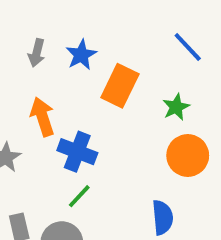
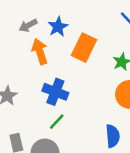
gray arrow: (37, 53) -> (28, 25), turned 48
orange arrow: (42, 117) -> (40, 51), moved

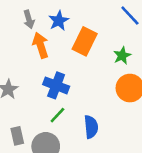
gray arrow: (28, 25) -> (29, 19), turned -78
blue semicircle: (113, 136) -> (91, 127), moved

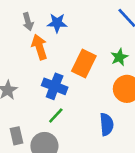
blue star: (59, 21) -> (57, 23), turned 30
orange rectangle: (85, 41) -> (84, 63), moved
blue semicircle: (91, 127) -> (107, 124), moved

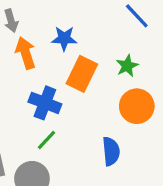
blue star: (57, 23) -> (64, 38), moved

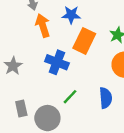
green line: (46, 140) -> (70, 97), moved

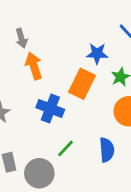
blue star: (71, 15) -> (97, 53), moved

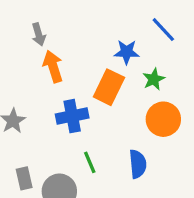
blue cross: (50, 109) -> (72, 116), turned -32
green line: (65, 148) -> (90, 162), turned -66

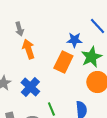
green star: (154, 79) -> (91, 57), size x1.5
blue cross: (72, 116) -> (30, 87), moved, turned -36

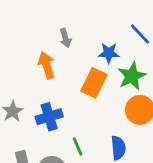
gray arrow: (19, 29) -> (65, 38), moved
blue cross: (30, 87) -> (49, 117), turned 30

